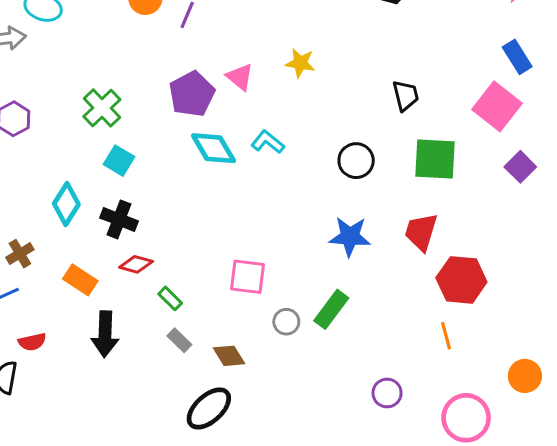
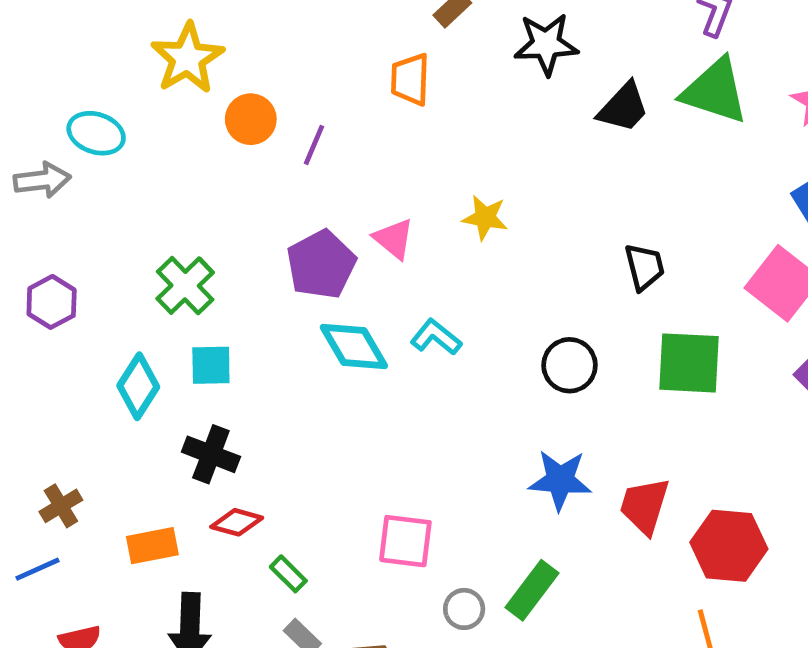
cyan square: (119, 161) -> (211, 365), turned -32
cyan diamond: (66, 204) -> (138, 386), moved
red trapezoid: (421, 232) -> (645, 506), moved
orange rectangle: (80, 280) -> (152, 546), turned -44

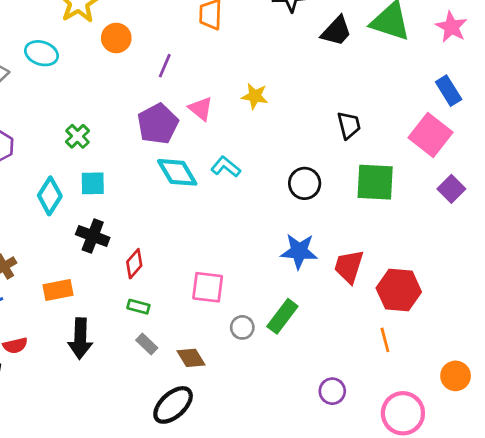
cyan ellipse: (96, 133) -> (41, 53), moved
purple line: (314, 145) -> (165, 66), moved
green cross: (185, 286) -> (77, 136), size x0.7
red diamond: (237, 522) -> (134, 264), moved, turned -64
green rectangle: (288, 574) -> (138, 307), turned -30

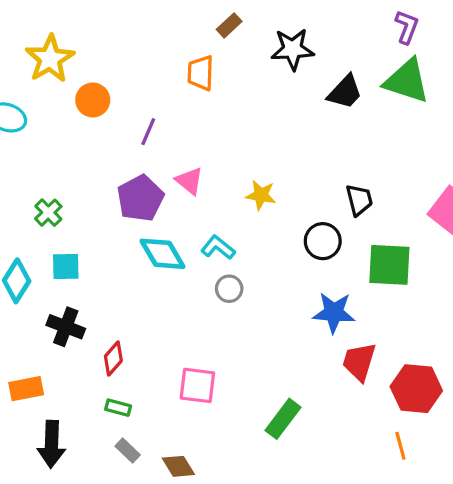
yellow star: (255, 96) -> (261, 195), moved
black circle: (305, 183) -> (323, 241), moved
blue star: (299, 251) -> (334, 313), moved
gray circle: (242, 327) -> (229, 289), moved

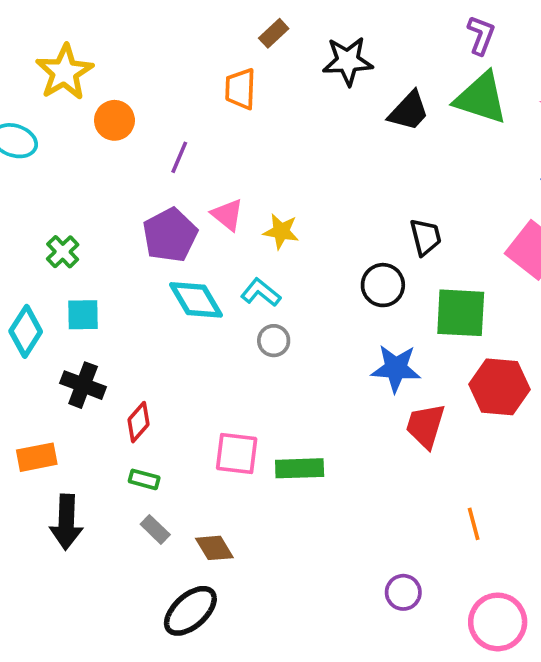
yellow star: (261, 195) -> (281, 231), moved
red hexagon: (416, 389) -> (500, 387), moved
green rectangle: (283, 419) -> (300, 468), moved, turned 51

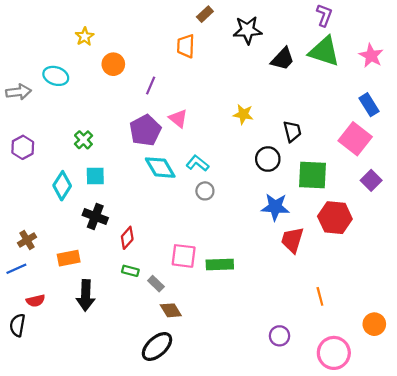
yellow star: (65, 72) -> (85, 37), size x0.6
yellow star: (281, 231) -> (243, 114), moved
gray rectangle: (155, 529) -> (156, 284), moved

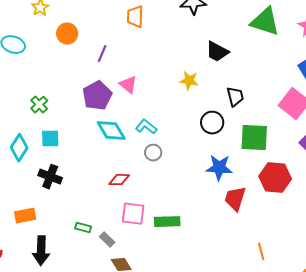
black trapezoid: (283, 59) -> (217, 52), moved, turned 75
red diamond: (127, 238) -> (119, 180), moved, turned 50

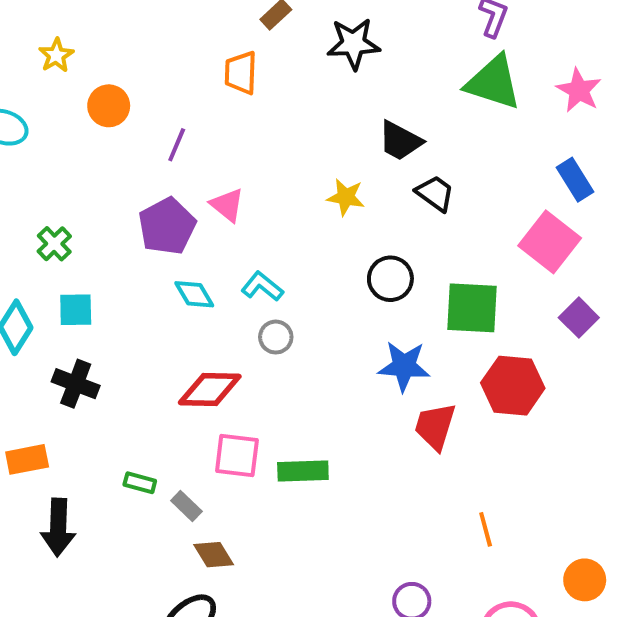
black trapezoid: (235, 97) -> (435, 193), moved, turned -40
cyan diamond: (111, 131) -> (194, 294), size x0.7
red diamond: (119, 180) -> (210, 389), size x1.5

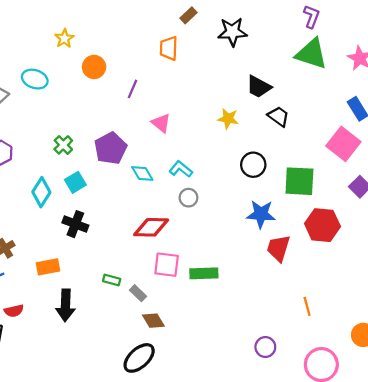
purple pentagon: (167, 226) -> (111, 148), moved
cyan square: (76, 310) -> (75, 182), turned -30

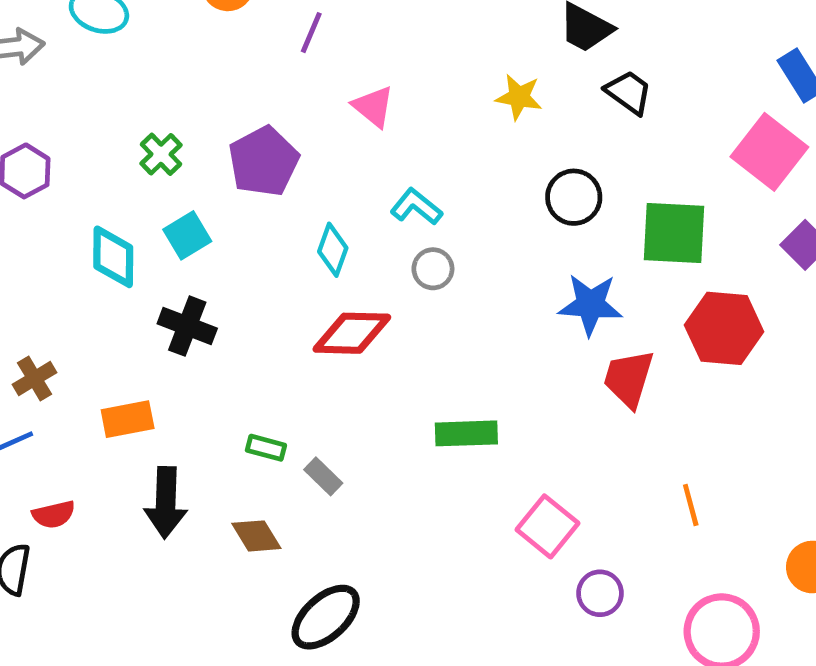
cyan diamond: (142, 173) -> (333, 250), moved, turned 50
cyan diamond: (41, 192) -> (113, 257), turned -32
pink square: (167, 265) -> (548, 526), moved, turned 32
brown diamond: (153, 321) -> (256, 536), moved

